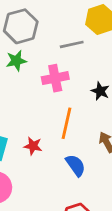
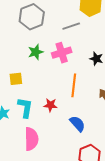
green star: (16, 61) -> (36, 52), moved
blue semicircle: (76, 165) -> (77, 124), moved

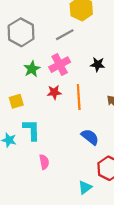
red star: (50, 105) -> (54, 92), moved
pink semicircle: (31, 139) -> (44, 162), size x0.6

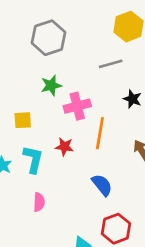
gray line: (65, 35) -> (111, 64), moved
pink cross: (60, 65) -> (77, 106), moved
red star: (54, 92) -> (64, 147), moved

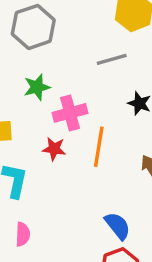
red star: (64, 147) -> (54, 149), moved
blue semicircle: (102, 185) -> (118, 226), moved

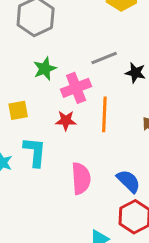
gray line: (112, 59) -> (104, 58), moved
pink semicircle: (23, 234) -> (81, 178), moved, size x1.5

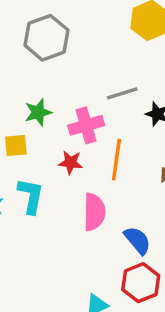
green star: (45, 69) -> (38, 112), moved
pink semicircle: (81, 178) -> (94, 212), moved

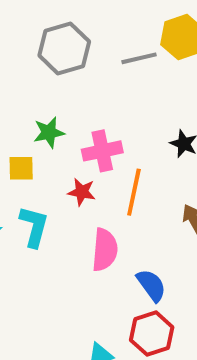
gray line: (122, 93) -> (139, 58), moved

